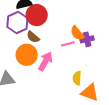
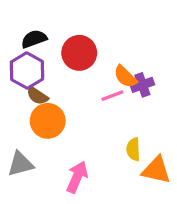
red circle: (37, 15) -> (79, 53), moved
brown semicircle: (33, 37) -> (37, 96), moved
pink arrow: (45, 61) -> (77, 177), moved

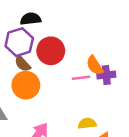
red circle: (79, 53) -> (51, 51), moved
yellow semicircle: (133, 149) -> (87, 123), turned 72

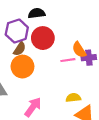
black semicircle: (31, 19) -> (37, 13), moved
brown semicircle: (23, 64) -> (20, 49), turned -104

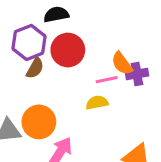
orange circle: (22, 67) -> (39, 122), moved
yellow semicircle: (73, 98) -> (97, 103), moved

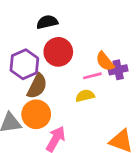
purple hexagon: (29, 42) -> (24, 64), moved
brown semicircle: (35, 68) -> (37, 86), moved, size x1.4

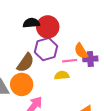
black semicircle: (47, 22) -> (31, 23), moved
red circle: (58, 52) -> (48, 27), moved
purple hexagon: (24, 64) -> (46, 49), moved

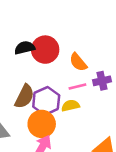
purple hexagon: (46, 49) -> (46, 101), moved
orange semicircle: (81, 51) -> (78, 62), moved
orange circle: (22, 84) -> (42, 124), moved

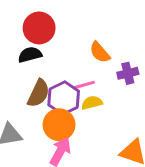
black semicircle: (25, 48) -> (30, 55), moved
red circle: (45, 50) -> (39, 28), moved
pink line: (77, 86) -> (85, 85), moved

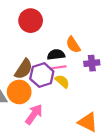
black semicircle: (30, 55) -> (56, 55), moved
yellow semicircle: (92, 103) -> (62, 81), turned 48
orange circle: (59, 125) -> (19, 92), moved

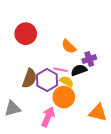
black semicircle: (56, 55) -> (79, 70), moved
pink line: (59, 67) -> (60, 70), turned 32
orange circle: (19, 92) -> (64, 97), moved

